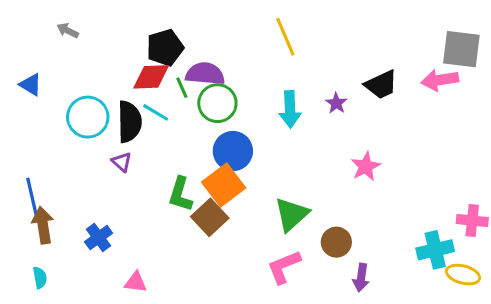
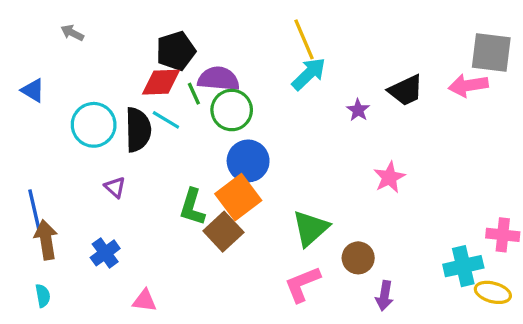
cyan arrow: (290, 109) -> (309, 74), moved, turned -132
purple triangle: (122, 162) -> (115, 187), moved

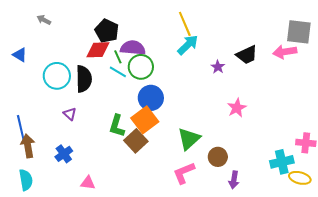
black pentagon: (176, 51) -> (107, 31), turned -30
cyan line: (166, 120) -> (118, 72), moved
cyan semicircle: (43, 296) -> (26, 180), size x1.5

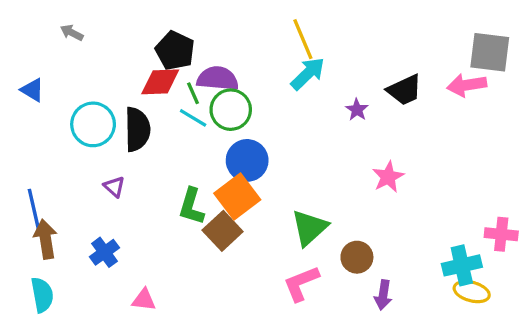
yellow ellipse: (300, 178) -> (472, 292), moved

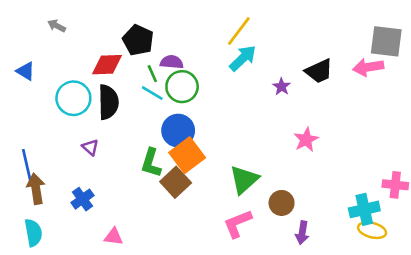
yellow line: (303, 39) -> (239, 31), turned 60
purple semicircle: (218, 79) -> (172, 62), size x0.7
red diamond: (160, 82) -> (107, 65), moved
blue circle: (247, 160) -> (178, 131), moved

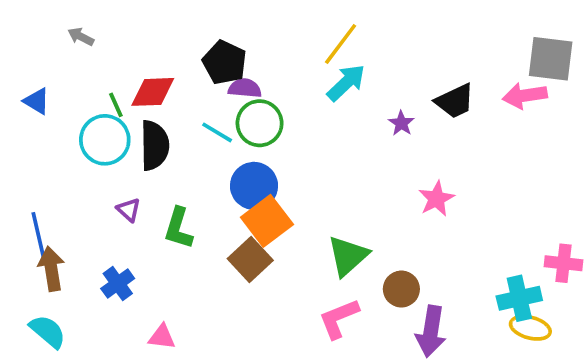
black pentagon: (138, 40) -> (225, 62), moved
green line: (152, 74) -> (116, 105), moved
green L-shape: (151, 163) -> (178, 228), moved
cyan semicircle: (33, 233) -> (48, 331), turned -40
purple arrow: (302, 233) -> (431, 331), size x1.5

